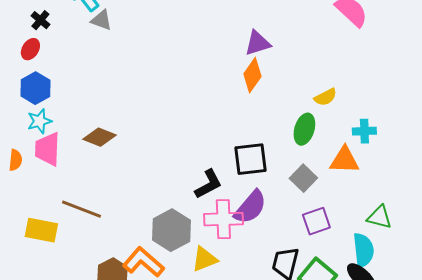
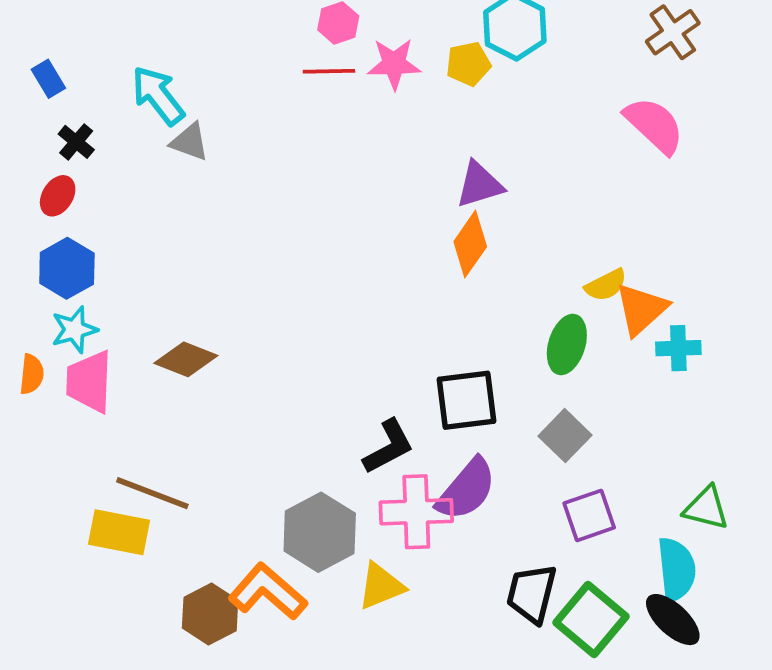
orange semicircle: (15, 160) -> (32, 374), moved
orange triangle: (344, 160) -> (641, 309), moved, turned -44
yellow rectangle: (41, 230) -> (119, 532), moved

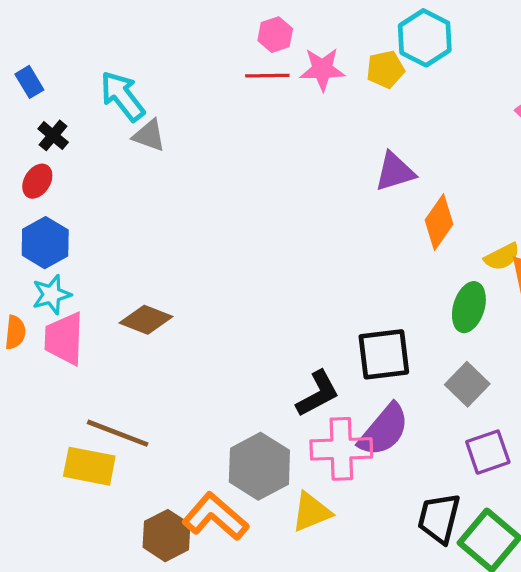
orange diamond: (470, 244) -> (439, 222), moved

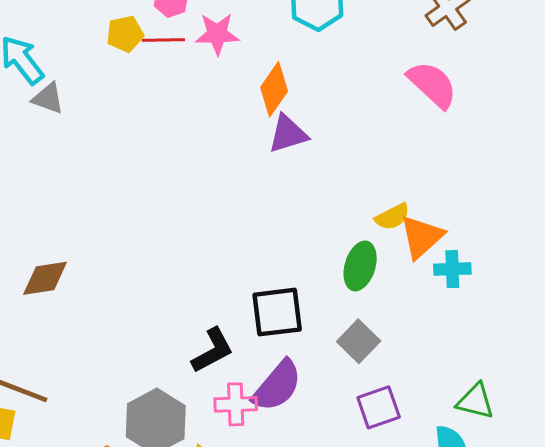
yellow pentagon: (385, 69) -> (125, 34), moved
orange diamond: (439, 222) -> (274, 89), moved
brown diamond: (146, 320) -> (45, 278), turned -30
pink cross: (341, 449) -> (236, 404), size x0.7

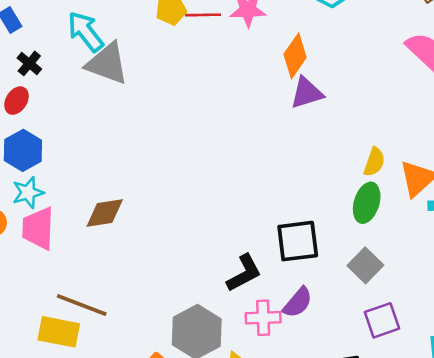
gray triangle: (48, 98) -> (107, 63), size x1.6
yellow semicircle: (392, 217) -> (374, 162), moved, turned -44
purple semicircle: (277, 386) -> (298, 302), size x0.7

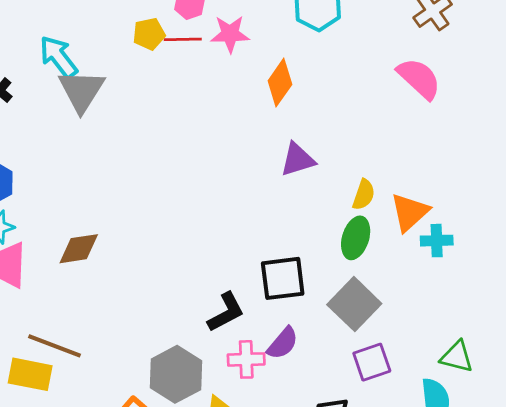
gray triangle: (107, 63) -> (81, 91), turned 42
purple triangle: (307, 93) -> (298, 160), moved
gray square: (365, 265) -> (354, 304), size x1.4

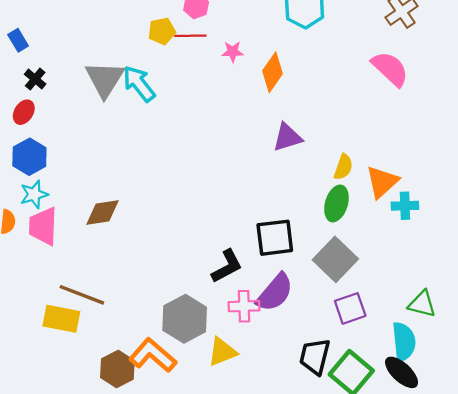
pink star: (230, 34) -> (233, 52), moved, size x0.7
cyan arrow: (59, 57) -> (139, 84), moved
purple semicircle: (283, 343) -> (275, 293), size x1.4

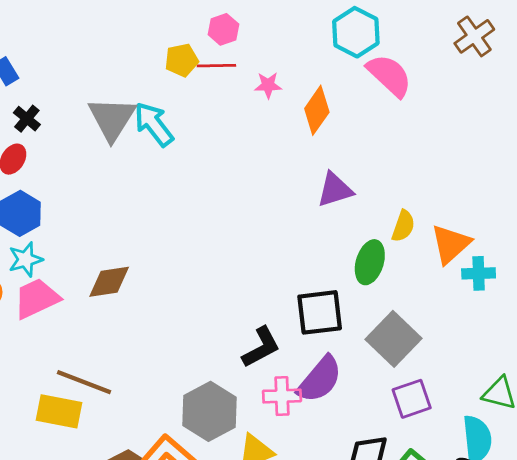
pink semicircle: (390, 69) -> (389, 75), moved
green ellipse: (336, 203) -> (370, 262), moved
pink trapezoid: (43, 226) -> (37, 298), turned 63

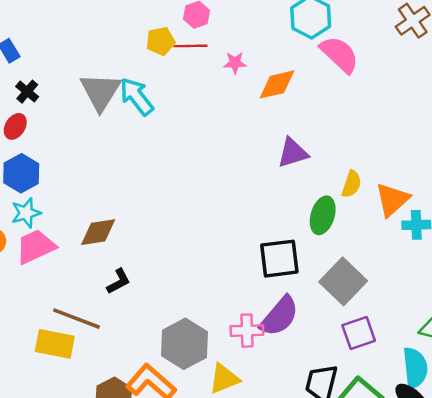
orange diamond: (317, 110) -> (277, 84), turned 42
black L-shape: (261, 347) -> (118, 281), moved, size x0.7

